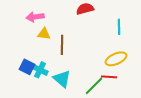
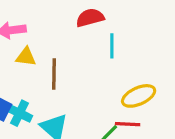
cyan line: (119, 27) -> (112, 46), moved

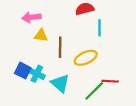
yellow ellipse: (139, 96) -> (86, 58), moved

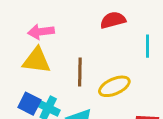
cyan line: (100, 28) -> (147, 46), moved
yellow triangle: (41, 35) -> (37, 60), moved, size x1.5

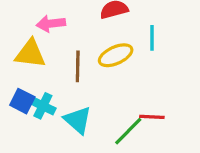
pink arrow: (41, 32) -> (51, 24), moved
yellow ellipse: (114, 86) -> (116, 55), moved

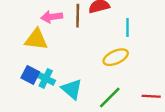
yellow ellipse: (116, 55) -> (116, 57), moved
brown line: (78, 66) -> (78, 16), moved
red line: (152, 117) -> (151, 96), moved

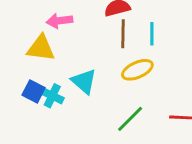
brown line: (78, 16) -> (123, 34), moved
cyan triangle: (72, 89) -> (84, 81), moved

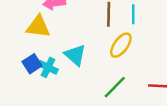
yellow ellipse: (137, 70) -> (121, 45), turned -30
blue square: (34, 91) -> (32, 64), turned 30

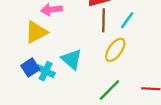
cyan line: (133, 14) -> (127, 20), turned 36
yellow triangle: (38, 27) -> (36, 32), turned -35

